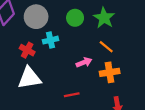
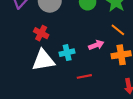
cyan cross: (51, 40) -> (67, 53), moved

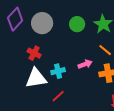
red line: (84, 76) -> (58, 96), moved, turned -32

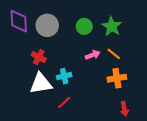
purple diamond: (15, 19) -> (19, 21), turned -45
pink arrow: (85, 64) -> (93, 55), moved

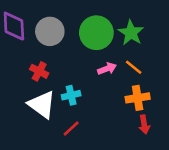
green circle: (84, 26) -> (96, 33), size x1.6
white triangle: (41, 83) -> (42, 105), turned 45
red arrow: (124, 109) -> (144, 124), moved

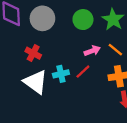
green circle: (96, 33) -> (83, 20), size x0.7
red line: (71, 128) -> (83, 72), moved

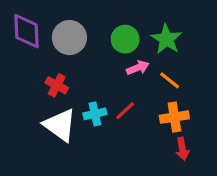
pink arrow: (92, 51) -> (138, 68), moved

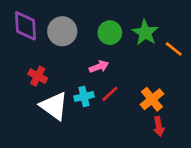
pink arrow: (138, 68) -> (99, 67), moved
orange line: (170, 80) -> (174, 49), moved
red cross: (57, 85) -> (38, 76), moved
orange cross: (174, 117) -> (152, 99), turned -30

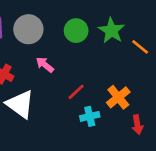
pink arrow: (99, 67) -> (45, 65), moved, turned -120
cyan cross: (84, 97) -> (90, 116), moved
red arrow: (159, 126) -> (137, 125), moved

